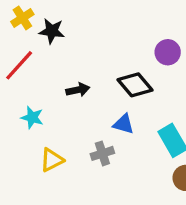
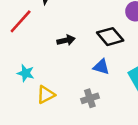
cyan star: (32, 118) -> (26, 73), moved
gray cross: (102, 153) -> (90, 98), moved

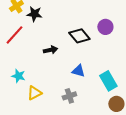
black diamond: (110, 37) -> (79, 36), moved

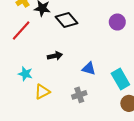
black diamond: (79, 36) -> (67, 20), moved
black arrow: (50, 50) -> (55, 56), moved

